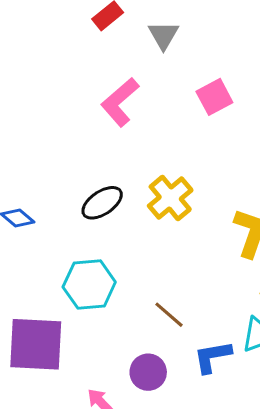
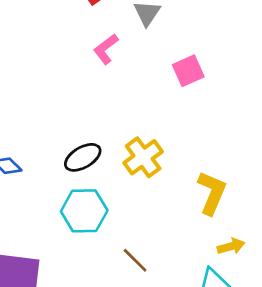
pink L-shape: (120, 102) -> (106, 49), moved, size x0.7
cyan hexagon: (89, 285) -> (84, 211), moved

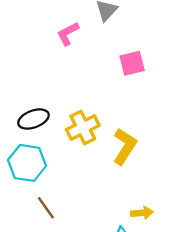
yellow L-shape: (212, 193) -> (125, 146), moved
brown line: (135, 260) -> (46, 208), moved

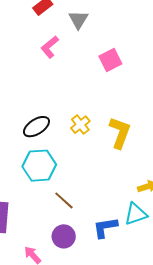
yellow cross: (83, 128) -> (80, 125), size x0.7

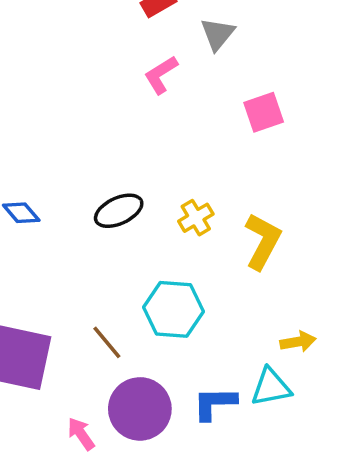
cyan hexagon: (39, 166) -> (174, 309), moved
brown line: (64, 200) -> (107, 342), moved
purple circle: (64, 236) -> (140, 409), size x1.5

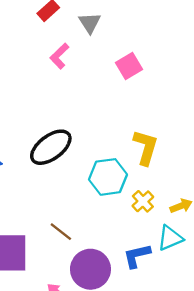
black ellipse: (119, 211) -> (51, 147), size x1.4
yellow cross: (196, 218) -> (143, 201), moved
cyan hexagon: (174, 309) -> (108, 177), moved

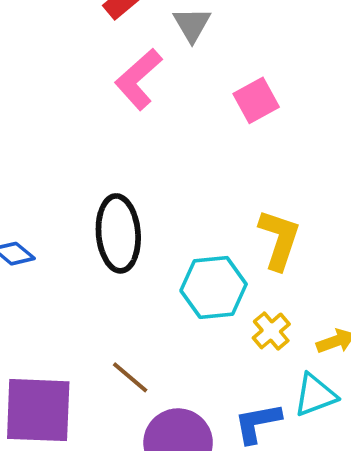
pink L-shape: (59, 56) -> (138, 79), size x1.4
black ellipse: (51, 147) -> (118, 233), turned -60

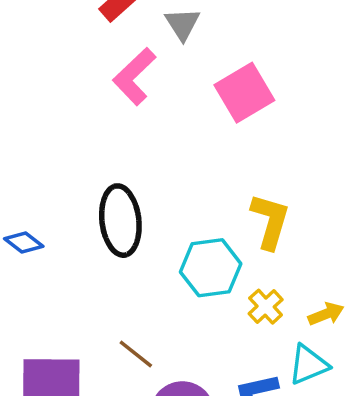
pink square: (256, 100) -> (244, 93), size x1.4

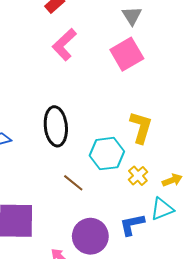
gray triangle: (182, 24) -> (132, 16), moved
brown line: (136, 354) -> (73, 183), moved

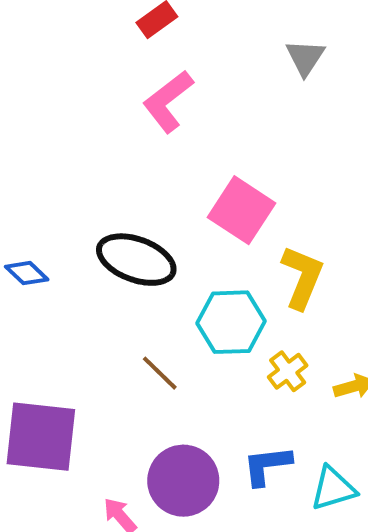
pink square: (127, 54) -> (241, 210), moved, turned -32
black ellipse: (56, 126) -> (136, 260), turned -69
cyan triangle: (162, 209) -> (333, 489), moved

